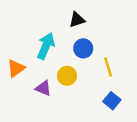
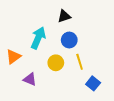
yellow line: (108, 67) -> (80, 62), moved
purple triangle: (43, 88) -> (30, 79), moved

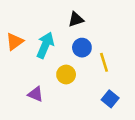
orange triangle: (13, 57) -> (15, 41), moved
yellow line: (80, 62) -> (104, 62), moved

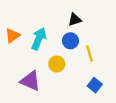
black triangle: (76, 19) -> (75, 20), moved
purple triangle: (35, 94) -> (30, 81), size x1.5

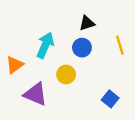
orange triangle: (12, 36) -> (15, 65), moved
yellow line: (89, 53) -> (120, 45), moved

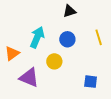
black triangle: (87, 23) -> (69, 11), moved
blue square: (110, 99) -> (91, 82), turned -32

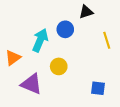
black triangle: (69, 11) -> (86, 12), moved
blue circle: (67, 39) -> (65, 29), moved

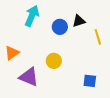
black triangle: (86, 12) -> (79, 21), moved
cyan arrow: (40, 40) -> (32, 16), moved

